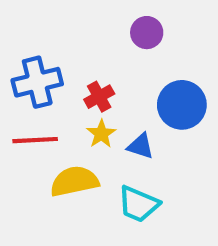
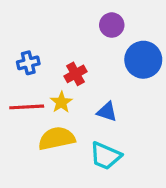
blue cross: (37, 82) -> (28, 63), size x0.6
blue circle: (182, 105) -> (143, 60), moved
yellow star: (101, 134) -> (61, 102), moved

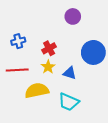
blue circle: (143, 60) -> (93, 52), moved
yellow star: (61, 102) -> (48, 67), moved

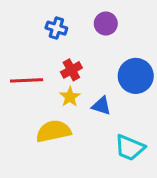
blue cross: (18, 41) -> (56, 28), moved, turned 32
red line: (17, 70) -> (27, 80), moved
cyan trapezoid: (69, 102) -> (130, 148), moved

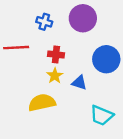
purple circle: (106, 24) -> (83, 18), size x1.5
red cross: (71, 70) -> (56, 55), turned 35
red line: (27, 80) -> (16, 48), moved

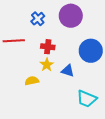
blue cross: (44, 22) -> (38, 19), turned 32
yellow semicircle: (42, 103) -> (32, 81), moved, size x0.6

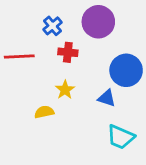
red cross: (48, 47) -> (68, 52), moved
blue triangle: (68, 71) -> (107, 98), moved

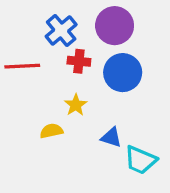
blue cross: (53, 26) -> (61, 30), size x1.4
blue circle: (126, 70) -> (123, 73), moved
blue triangle: (107, 98) -> (111, 137), moved

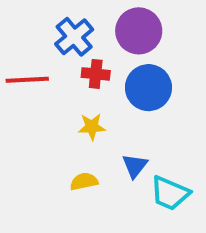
yellow star: (76, 105) -> (92, 127), turned 30
yellow semicircle: (51, 131) -> (84, 181), moved
blue triangle: (111, 137) -> (135, 166), turned 50

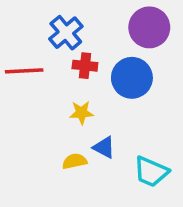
purple circle: (139, 31) -> (149, 27), moved
blue triangle: (135, 166) -> (104, 147), moved, turned -40

